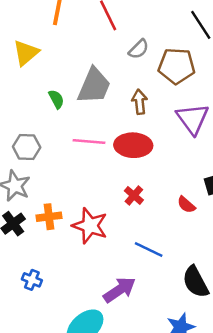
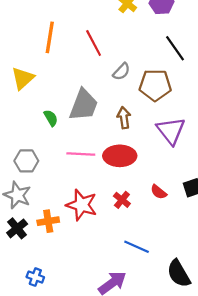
red semicircle: (186, 205) -> (159, 192), moved
red star: (90, 226) -> (82, 205), moved

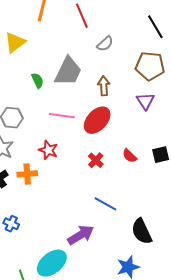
brown pentagon: (155, 85) -> (150, 66), moved
purple triangle: (171, 131) -> (145, 101), size x0.7
red ellipse: (120, 156) -> (97, 120), turned -52
red star: (82, 205) -> (48, 150), moved, size x0.7

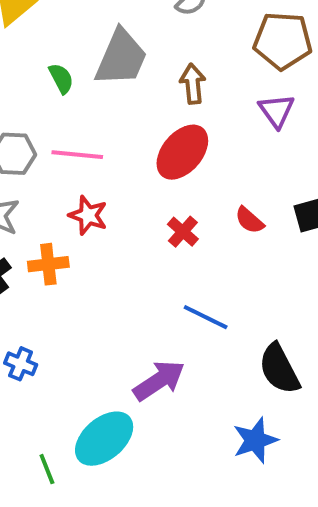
pink line: (62, 116) -> (77, 155), moved

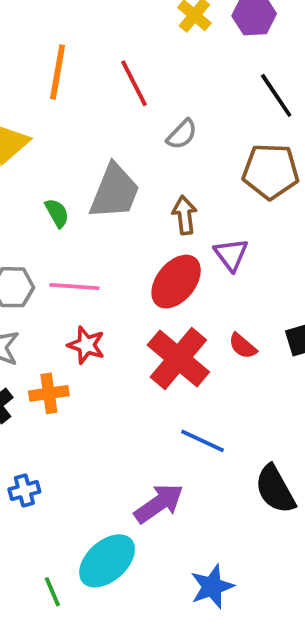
purple triangle: (276, 111) -> (231, 255), moved
red cross: (183, 232) -> (178, 359), size x2.0
blue cross: (21, 364) -> (24, 490), turned -36
blue star: (255, 440) -> (212, 587), moved

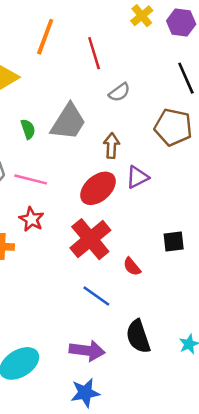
purple triangle: (231, 255) -> (137, 177), turned 30
red semicircle: (243, 346) -> (132, 267), moved
purple arrow: (159, 503) -> (87, 351), moved, turned 32

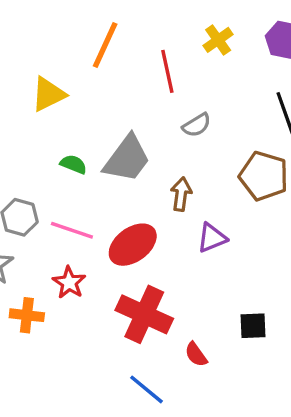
yellow cross: (142, 16) -> (218, 40), moved
green semicircle: (28, 129) -> (73, 164), turned -54
red ellipse: (98, 188) -> (133, 245), moved
red cross: (90, 239) -> (144, 314), turned -30

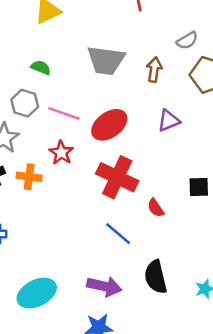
gray semicircle: (197, 125) -> (187, 41), moved
gray trapezoid: (127, 159) -> (106, 60), turned 60
green semicircle: (73, 164) -> (41, 68), moved
brown arrow: (181, 194) -> (154, 70), moved

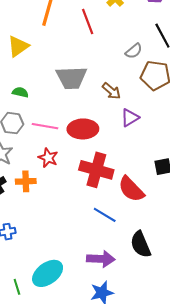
brown arrow: (154, 70) -> (111, 91), moved, turned 132
red ellipse: (109, 125) -> (83, 129), turned 44
red semicircle: (156, 208) -> (131, 189), size x1.8

